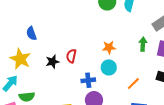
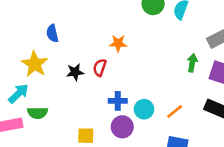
orange star: (109, 47) -> (118, 43), moved
cyan circle: (109, 67) -> (144, 109), moved

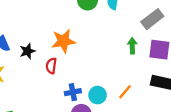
orange star: (118, 43) -> (63, 41), size x1.5
black star: (75, 72) -> (27, 51), moved

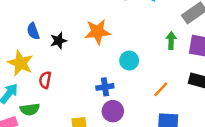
red semicircle: (51, 66) -> (45, 80), moved
cyan circle: (98, 95) -> (129, 61), moved

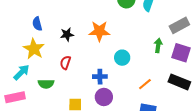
blue semicircle: (33, 31) -> (37, 24), moved
red semicircle: (45, 80) -> (65, 63), moved
green semicircle: (30, 109) -> (46, 84), moved

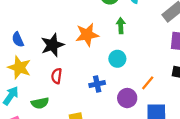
black star: (67, 34) -> (52, 45), size x1.5
green arrow: (158, 45) -> (121, 26), moved
purple circle: (104, 97) -> (127, 98), moved

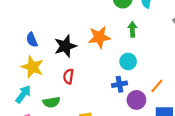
blue cross: (97, 84) -> (120, 84), moved

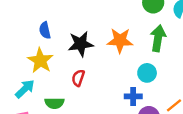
green arrow: (132, 29) -> (158, 38), size x1.5

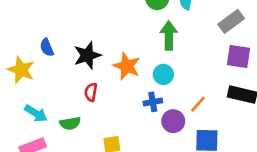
orange star: (120, 40) -> (127, 66), moved, turned 30
yellow star: (40, 61) -> (21, 70), moved
cyan arrow: (25, 89) -> (36, 113), turned 85

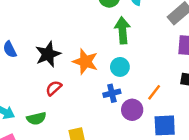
red semicircle: (91, 92) -> (54, 88), turned 42

